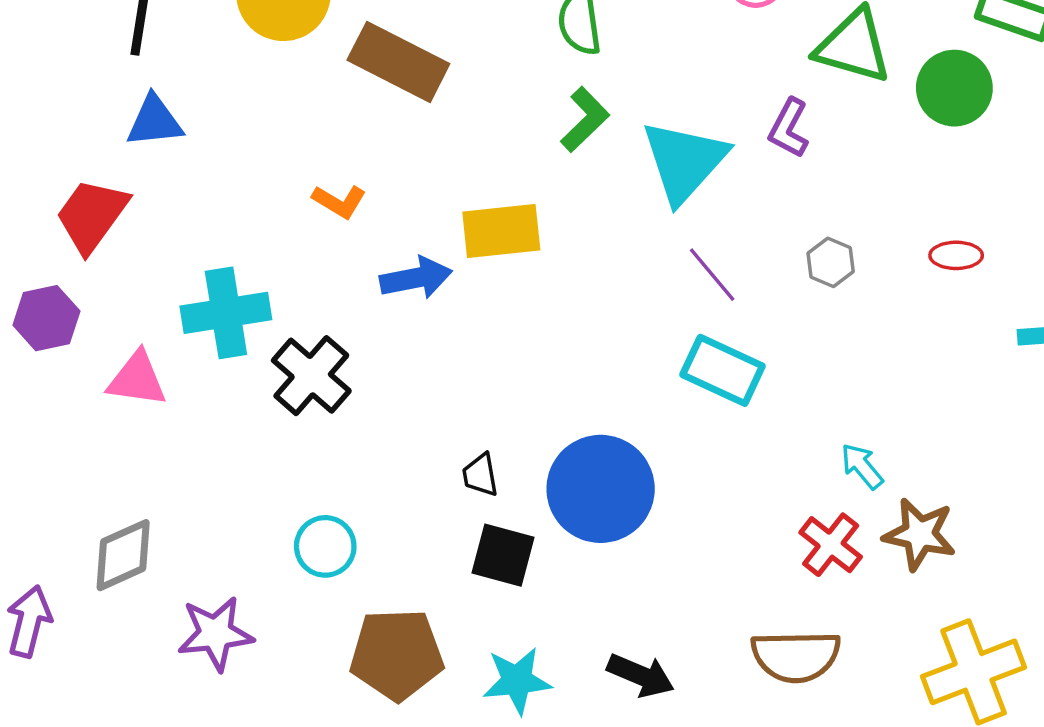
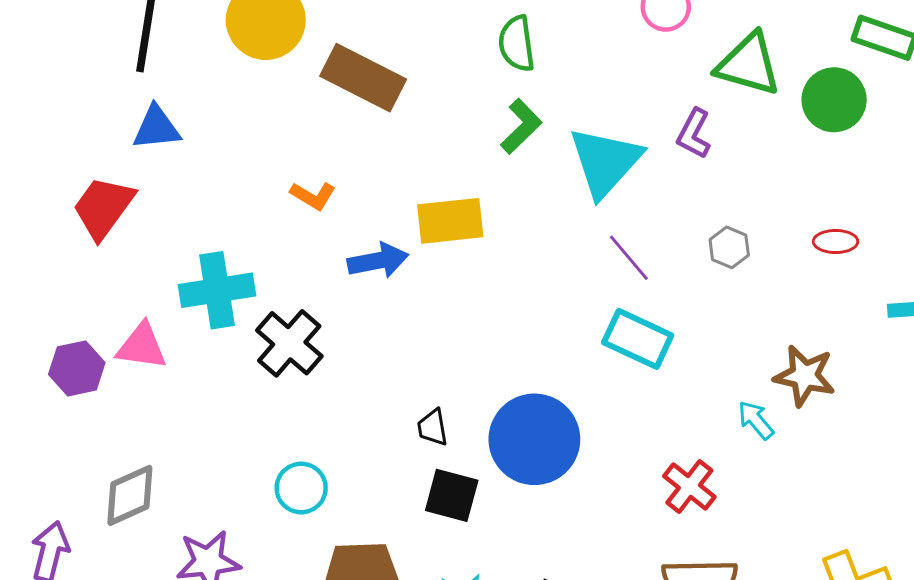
purple hexagon: (46, 318) -> (77, 368), moved
brown star: (920, 534) -> (805, 376), moved
red cross: (831, 545) -> (689, 487), moved

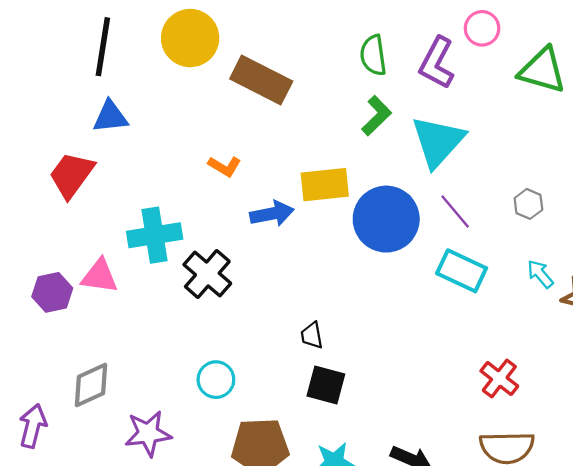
purple L-shape: (694, 134) -> (437, 63), moved, size x1.4
cyan arrow: (756, 420) -> (540, 274), moved
blue circle: (534, 439) -> (386, 219), moved

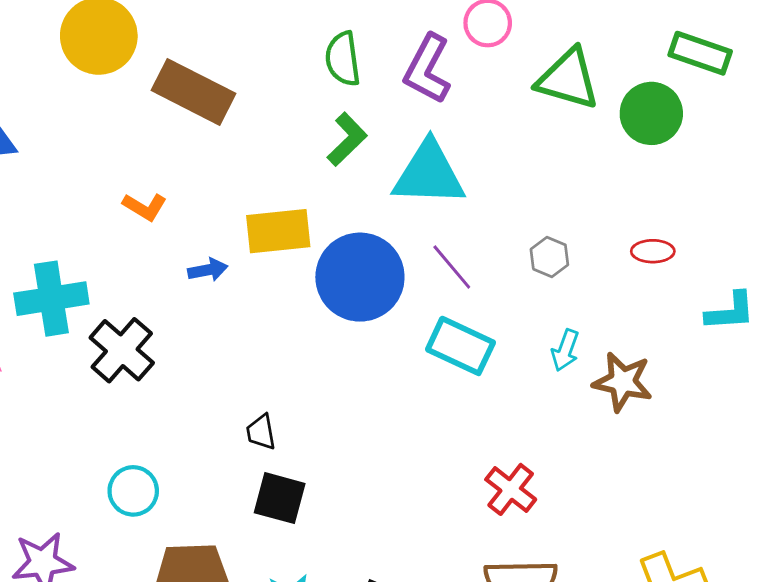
cyan triangle: (438, 141) -> (429, 174), turned 50
blue arrow: (272, 214) -> (208, 270), size x0.7
cyan arrow: (540, 274) -> (565, 350), turned -120

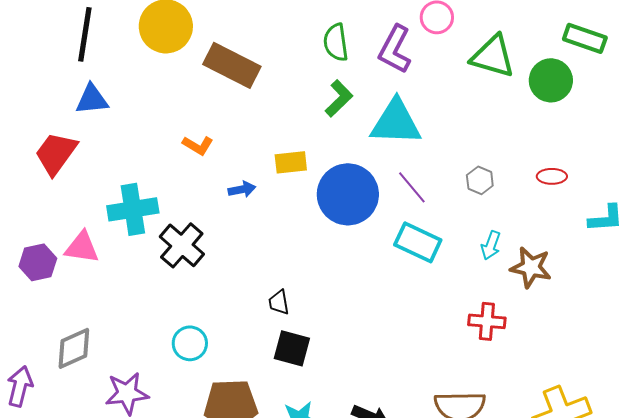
yellow rectangle: (278, 231) -> (291, 162), size x0.7
red cross: (511, 489) -> (487, 321), moved, turned -33

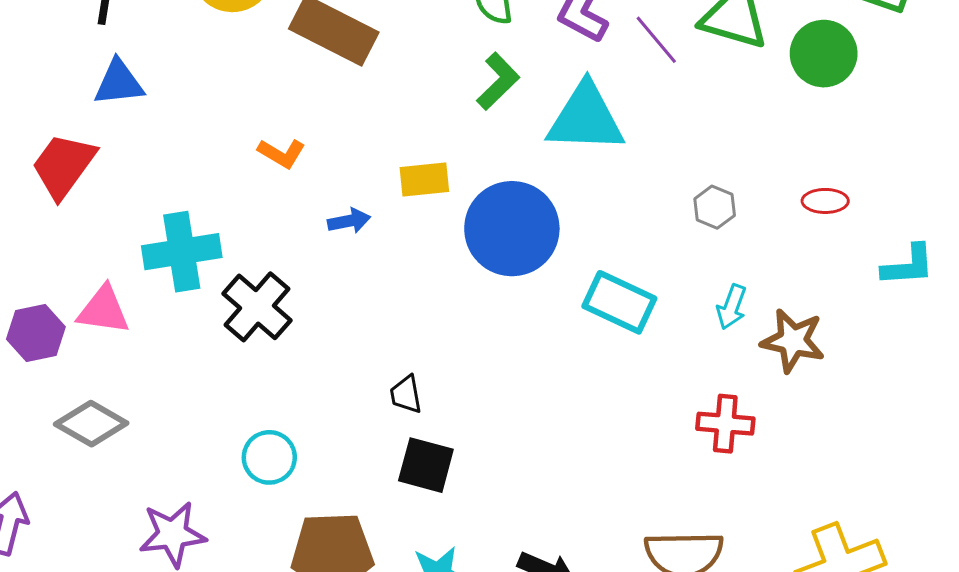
purple line: (412, 187) -> (656, 40), moved
gray diamond: (74, 348) -> (91, 424), moved, turned 54

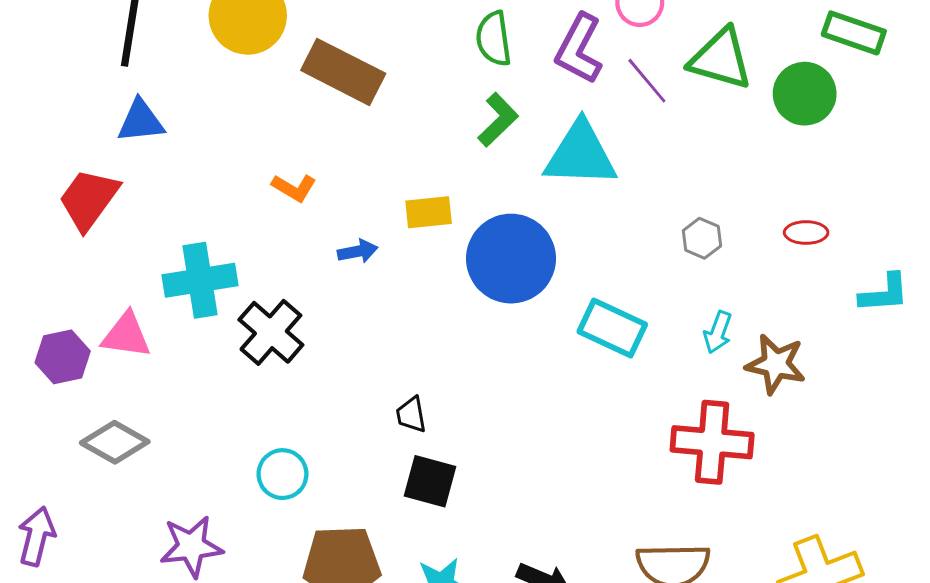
red cross: (725, 424) -> (712, 442), size x1.5

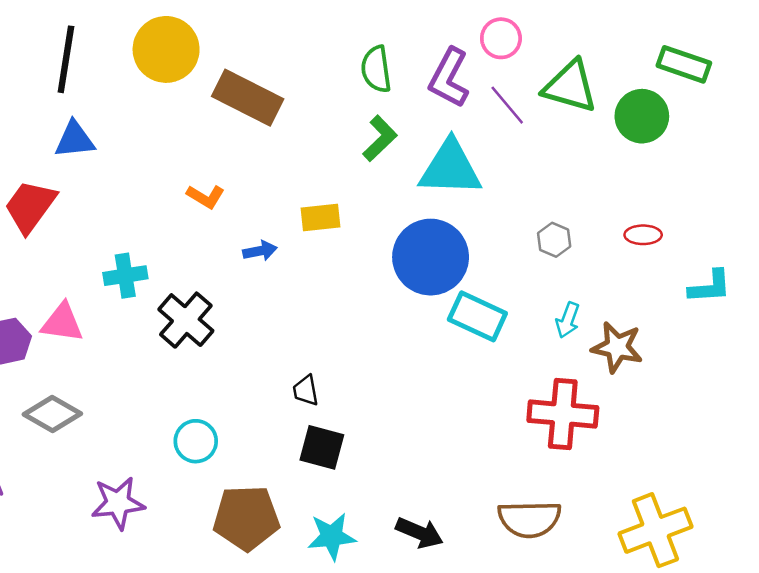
blue circle: (511, 259) -> (431, 257), moved
cyan cross: (200, 280) -> (125, 276), size x0.7

